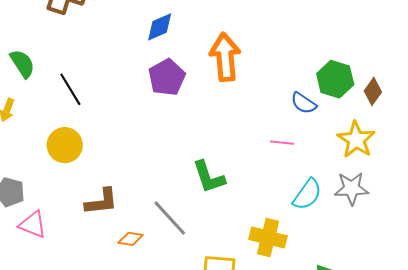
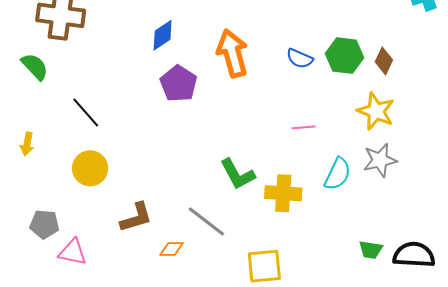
green semicircle: (22, 64) -> (35, 67), moved
blue semicircle: (304, 103) -> (300, 58), moved
yellow cross: (268, 238) -> (283, 193), moved

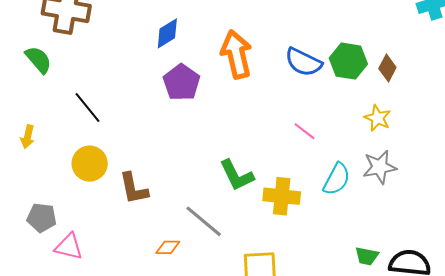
blue semicircle: (300, 58) -> (303, 62), size x1.4
yellow star: (376, 111) -> (378, 118), size x0.7
pink line: (304, 127) -> (305, 131), turned 40
brown L-shape: (136, 217) -> (134, 188), moved, turned 93

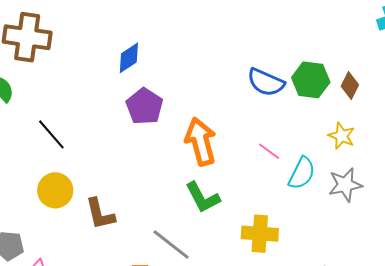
orange arrow: (236, 54) -> (201, 142), moved
cyan semicircle: (337, 179) -> (302, 173), moved
yellow cross: (282, 196) -> (260, 234), moved

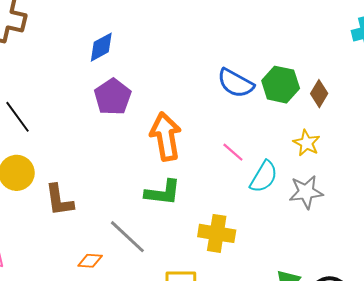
green L-shape: (203, 197) -> (163, 193), turned -60

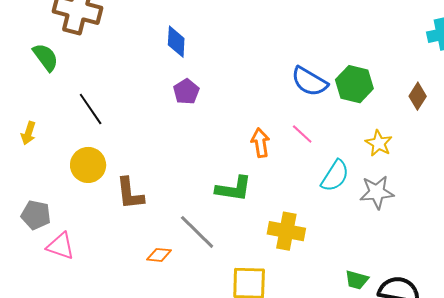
blue diamond: (101, 47) -> (176, 42), turned -60
brown diamond: (319, 94) -> (418, 96), moved
purple pentagon: (113, 97) -> (186, 92), size x0.7
orange arrow: (166, 137) -> (260, 143), moved, size x0.6
pink line: (233, 152) -> (302, 134), moved

